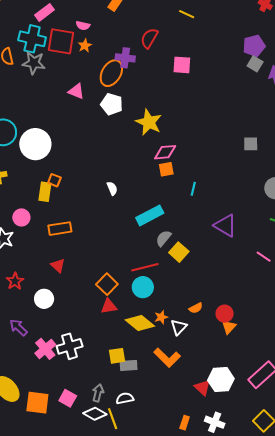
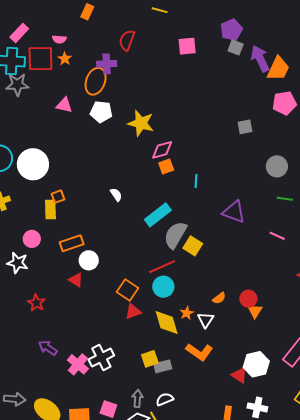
pink square: (182, 65) -> (187, 46), moved
orange square: (54, 180) -> (58, 197), turned -32
gray semicircle: (163, 238) -> (175, 235), size x1.6
white circle: (44, 299) -> (89, 260), moved
yellow diamond: (140, 323) -> (167, 323), turned 44

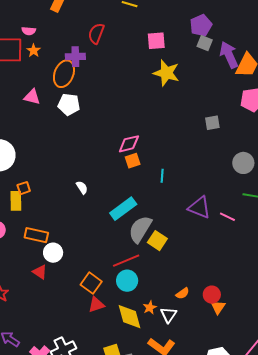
yellow star: (141, 123) -> (166, 73), moved
pink line: (277, 236) -> (227, 217), moved
orange rectangle: (72, 243) -> (36, 235), turned 30

